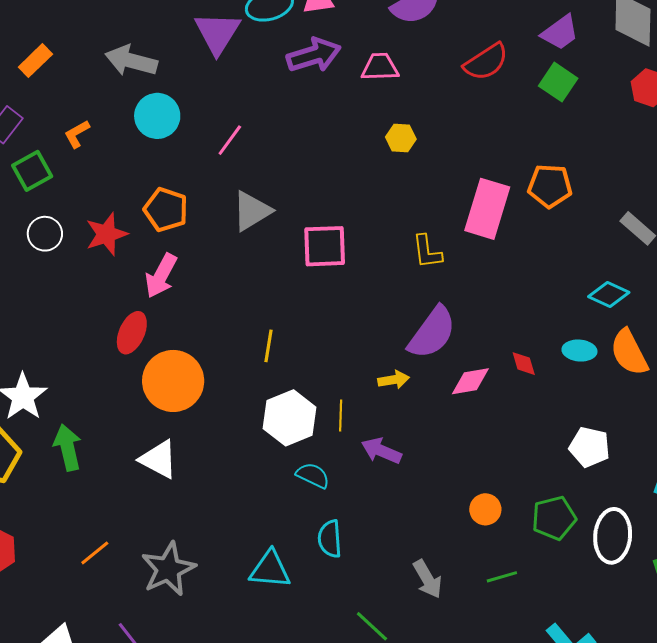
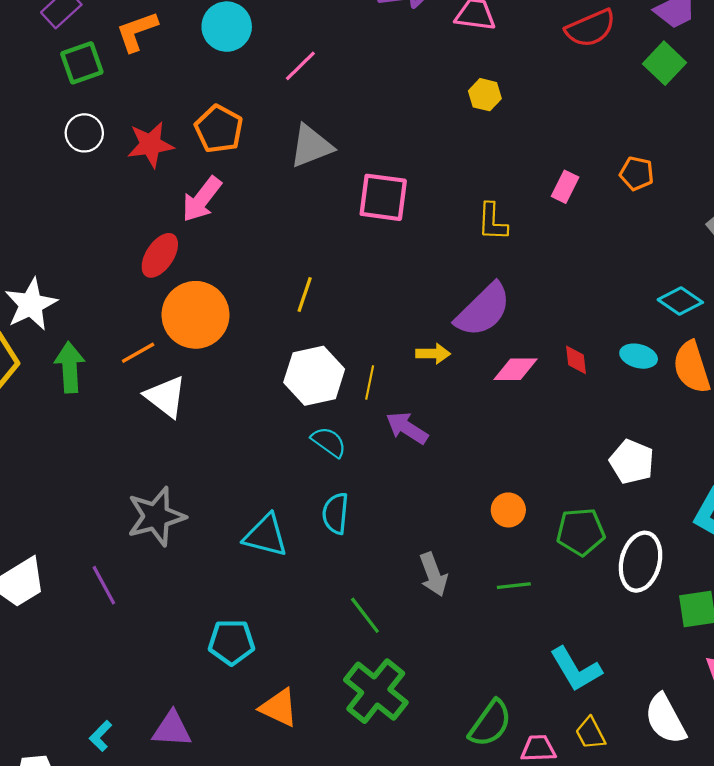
orange L-shape: (77, 134) -> (137, 31), size x1.4
orange pentagon: (550, 186) -> (637, 173), size x0.7
pink rectangle: (487, 209) -> (565, 187), size x0.5
orange line: (95, 553) -> (138, 353), moved

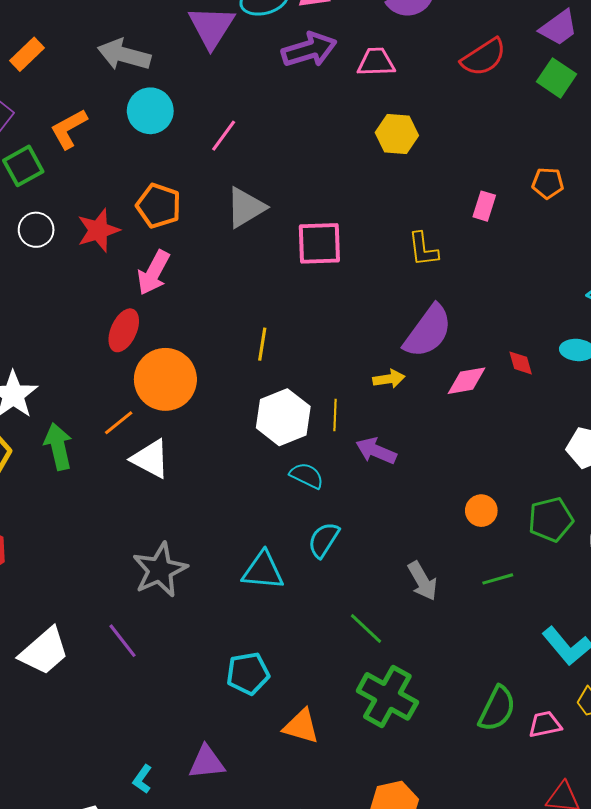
yellow hexagon: (485, 95) -> (397, 134), size x1.4
cyan semicircle: (335, 513) -> (324, 540), turned 36

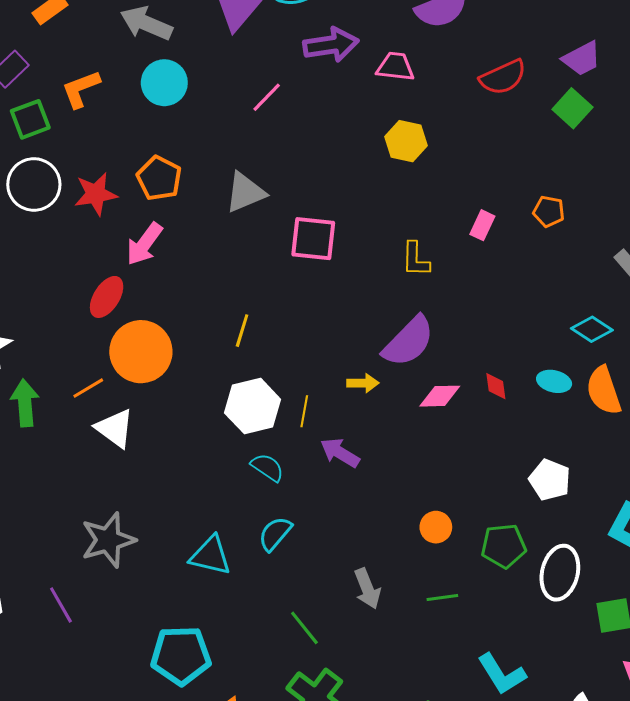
pink line: (224, 136) -> (267, 97), moved
white circle: (36, 230) -> (34, 184), size x1.5
cyan pentagon: (248, 674) -> (181, 656), size x1.4

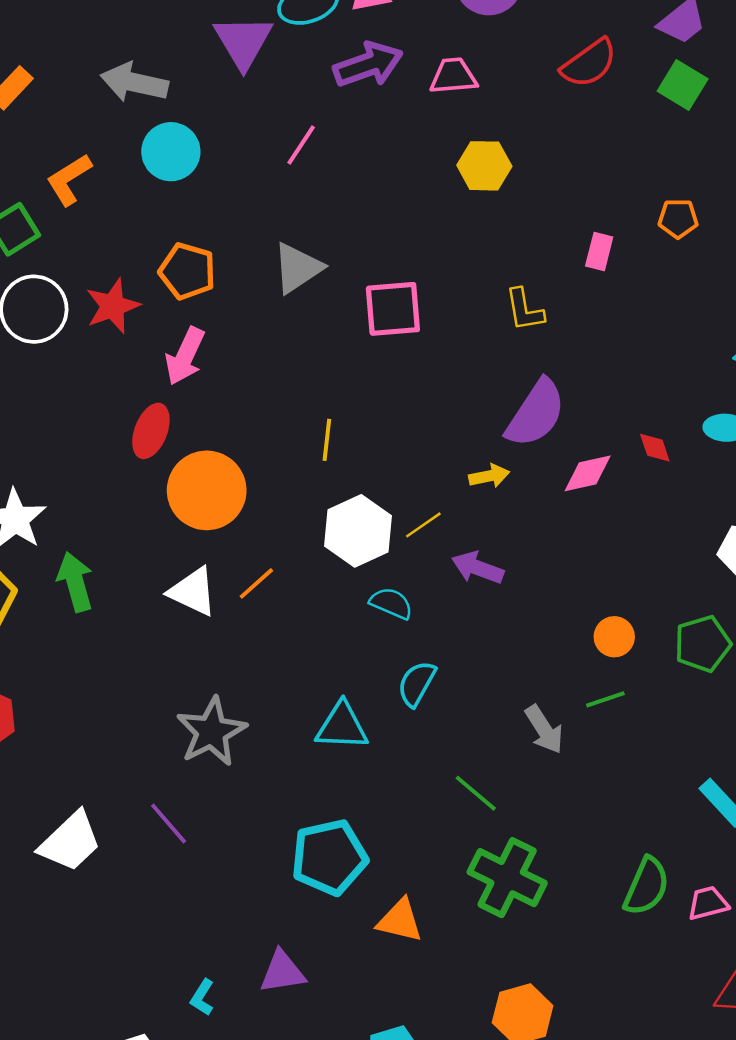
orange line: (88, 388) -> (256, 583), moved
yellow line: (304, 411) -> (423, 525), turned 56
green line: (442, 597) -> (605, 699), moved

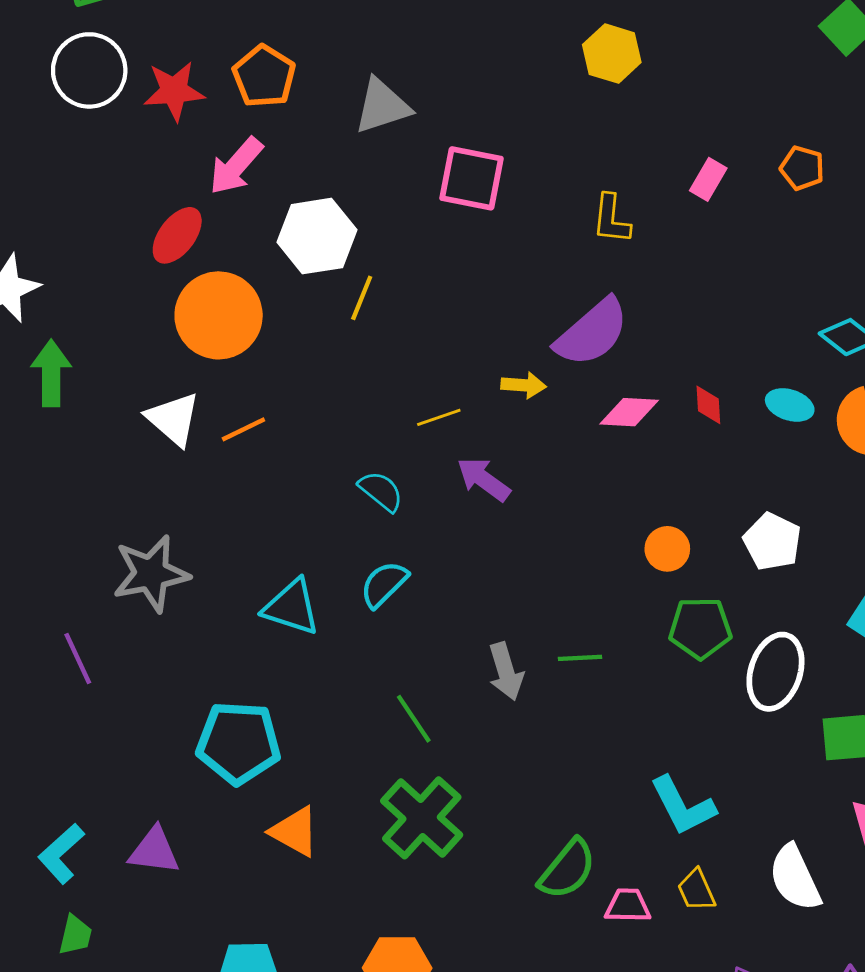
white hexagon: (358, 531) -> (317, 236), moved
orange circle: (614, 637) -> (667, 549), moved
cyan L-shape: (202, 997) -> (61, 854), size x1.5

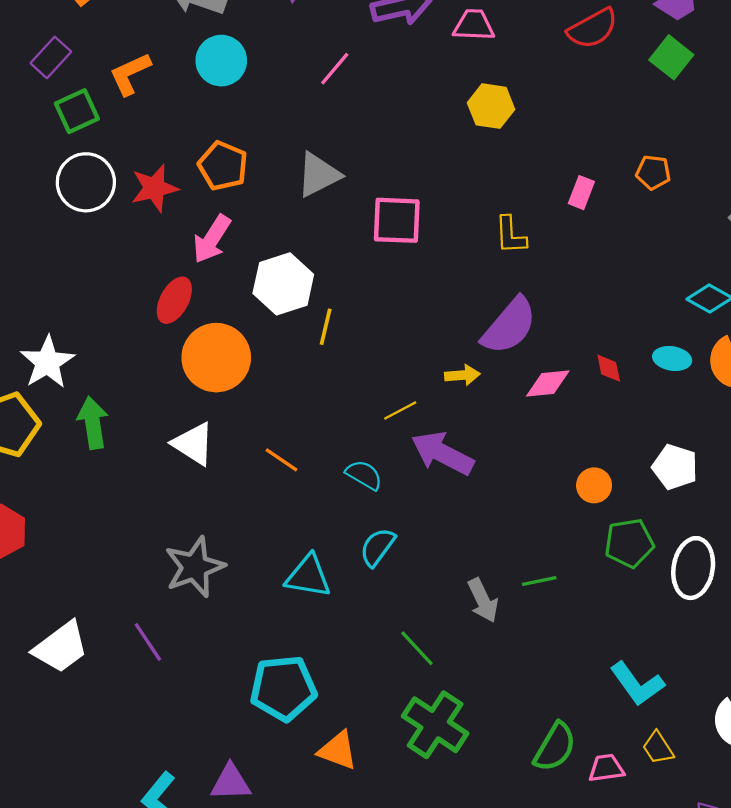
orange line: (243, 429) -> (282, 460), moved, turned 69
purple arrow: (484, 479) -> (442, 453), size x1.4

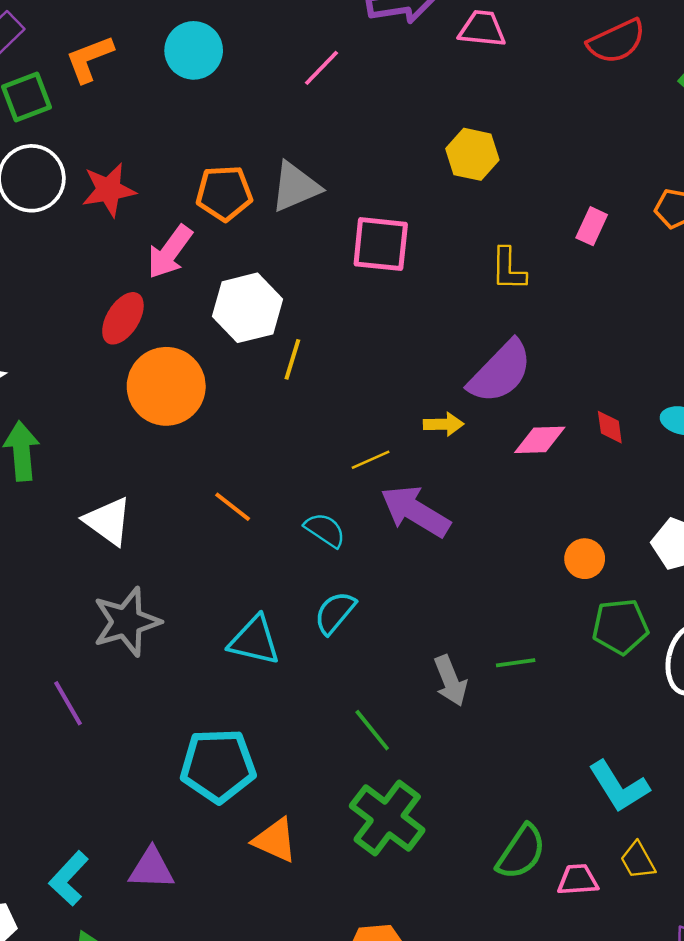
yellow hexagon: (491, 106) -> (472, 154), moved
orange pentagon: (223, 166) -> (224, 193), moved, turned -30
white triangle: (193, 444) -> (108, 521), moved

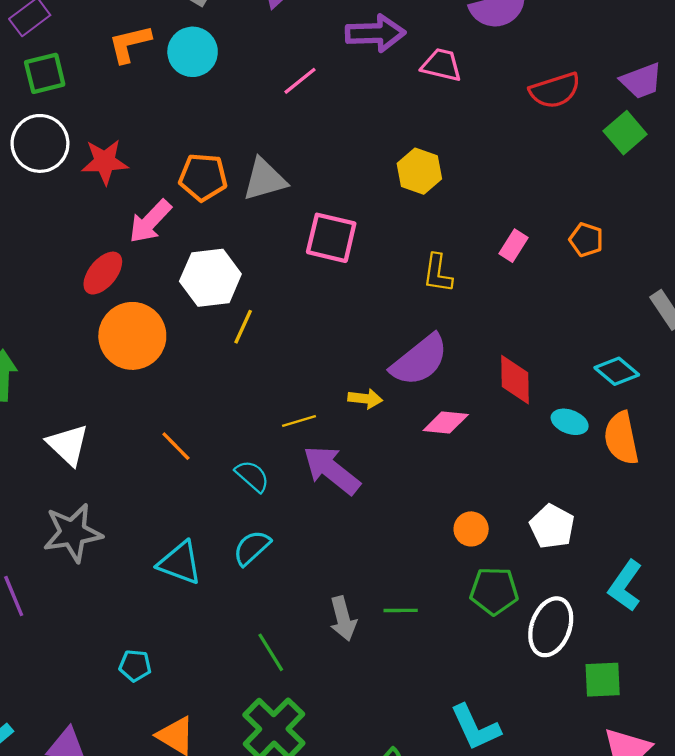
orange L-shape: (89, 59) -> (130, 44), moved
red diamond: (610, 427) -> (515, 380), moved, size x1.6
cyan pentagon: (218, 766) -> (135, 666), size x0.5

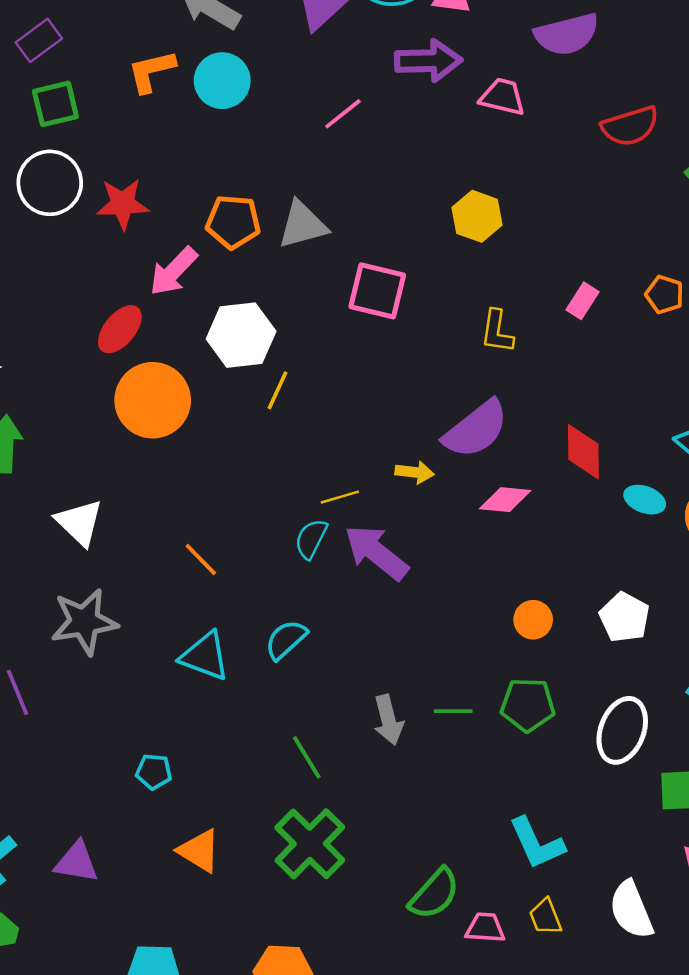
orange line: (176, 446) -> (201, 560), moved
cyan semicircle: (252, 476) -> (311, 539), moved, turned -105
green pentagon: (494, 591) -> (528, 705), moved

